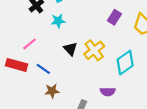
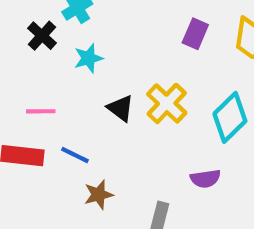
pink line: (30, 44) -> (41, 111), turned 48

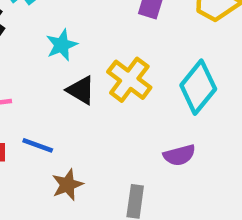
cyan star: (88, 58) -> (62, 45), moved

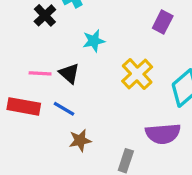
black triangle: (81, 90) -> (69, 73), moved
purple semicircle: (179, 155) -> (163, 134), size x1.5

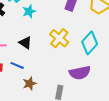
cyan star: (94, 41) -> (29, 11), moved
black triangle: (69, 73) -> (25, 43), moved

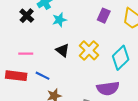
black triangle: (25, 43) -> (63, 50), moved

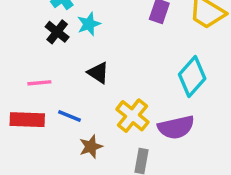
black cross: (27, 16) -> (57, 32), moved
yellow cross: (89, 50) -> (132, 116), moved

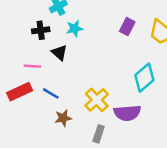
black cross: (57, 32) -> (41, 30), moved, turned 36
black triangle: (98, 73) -> (59, 53), moved
red rectangle: (27, 120) -> (20, 92), turned -35

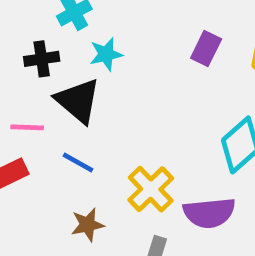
black triangle: (59, 53) -> (78, 101), size x1.5
blue line: (51, 93) -> (78, 163), moved

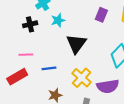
black triangle: (78, 101) -> (76, 44), moved, turned 30
blue line: (78, 163) -> (49, 68), turned -32

